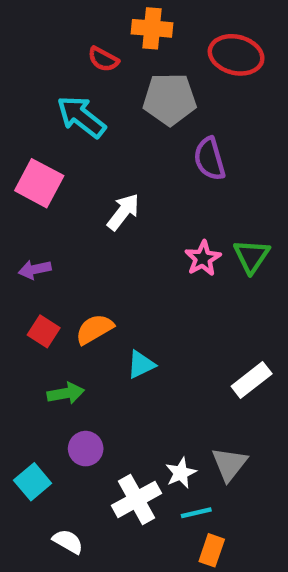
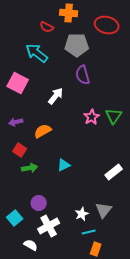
purple semicircle: (209, 159) -> (83, 75), moved
orange semicircle: (94, 329) -> (43, 131), moved
green arrow: (66, 393) -> (30, 168), moved
white cross: (137, 499) -> (49, 226), moved

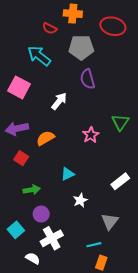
pink star: (92, 117) -> (91, 135), moved
purple arrow: (16, 122) -> (17, 129), size x1.5
green arrow: (30, 168) -> (32, 190), moved
white star: (82, 214) -> (80, 200), moved

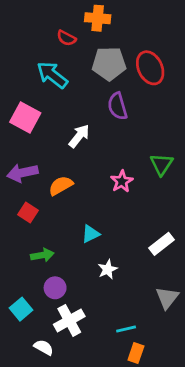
red ellipse: (113, 26) -> (150, 68), moved, turned 50
gray triangle: (110, 221) -> (167, 298), moved

